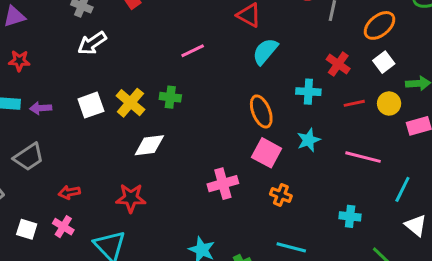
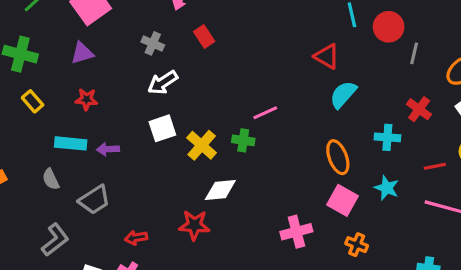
pink line: (193, 51) -> (265, 113), moved
red line: (354, 103) -> (435, 166), moved
white square: (91, 105) -> (162, 128), moved
cyan star: (309, 140) -> (387, 188), turned -30
red star: (131, 198) -> (194, 225), moved

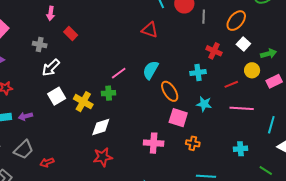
cyan semicircle: (343, 95) -> (151, 70), moved
red star: (194, 225) -> (103, 157), moved
pink cross: (296, 232) -> (154, 143), turned 30
red arrow: (136, 238) -> (47, 162), moved

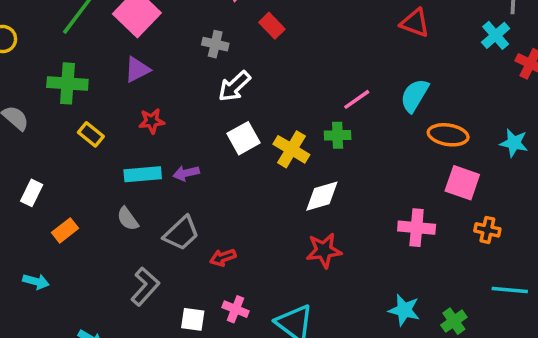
cyan cross: (198, 72) -> (496, 35), moved, turned -35
orange ellipse: (170, 91) -> (448, 135), turned -50
cyan star: (204, 104) -> (514, 143), moved

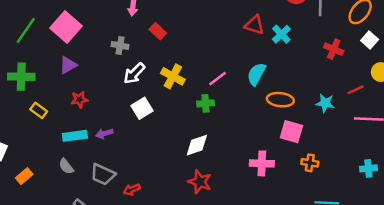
cyan cross: (496, 35) -> (281, 34), moved
yellow cross: (291, 149) -> (173, 76), moved
gray trapezoid: (181, 233) -> (103, 174), turned 70
red star: (324, 250) -> (200, 182), turned 30

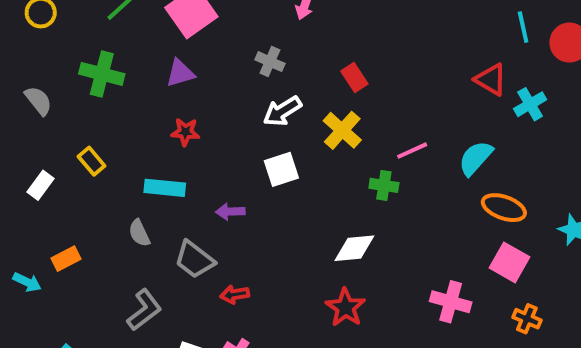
red rectangle: (158, 31) -> (354, 78), moved
yellow rectangle: (39, 110) -> (92, 161), moved
purple arrow: (104, 134) -> (230, 212), moved
orange rectangle: (24, 176) -> (66, 259), moved

